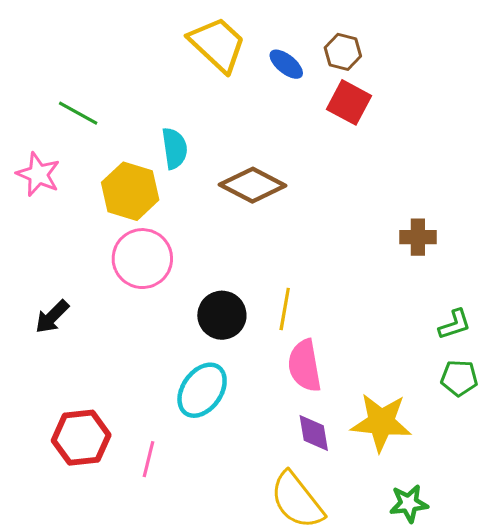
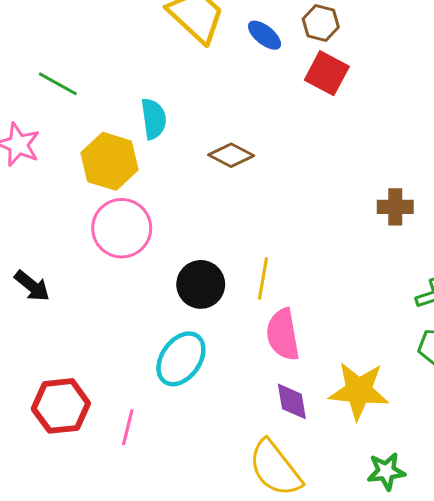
brown diamond: (253, 185) -> (231, 155), size x0.7
black arrow: (52, 317) -> (32, 286), turned -96

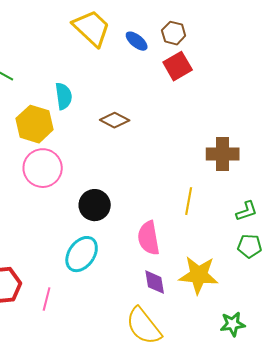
red square: (327, 73) -> (178, 66), turned 32
brown cross: (395, 207) -> (223, 154), size x1.4
yellow line: (263, 278) -> (189, 201), moved
green star: (386, 471) -> (233, 324), moved

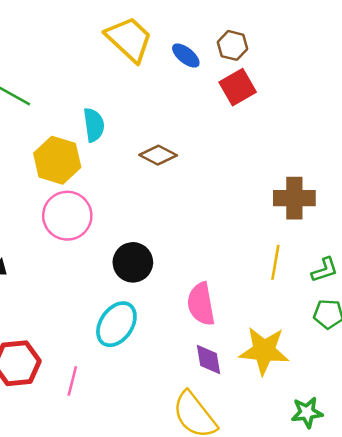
yellow line: (189, 201) -> (275, 262), moved

